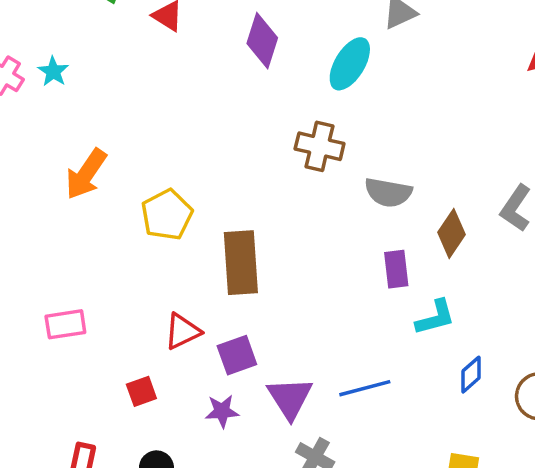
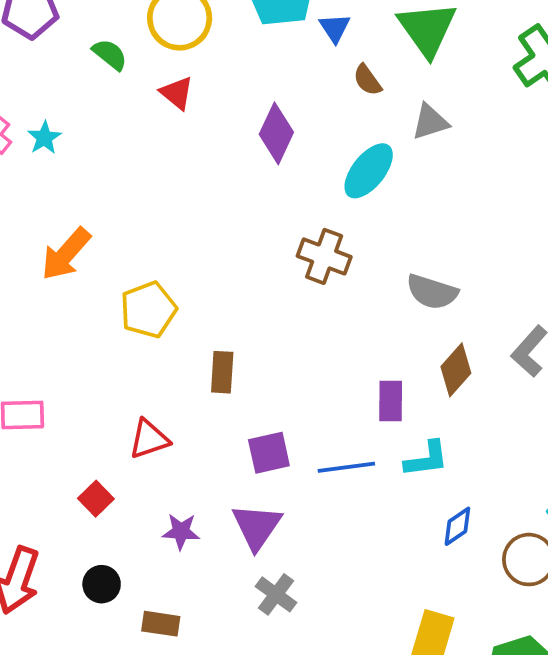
gray semicircle: (388, 192) -> (432, 292), moved
brown rectangle: (241, 263) -> (222, 372), size x0.6
purple square: (237, 355) -> (269, 453), moved
blue line: (365, 388) -> (346, 467), moved
red square: (141, 391) -> (96, 499), turned -32

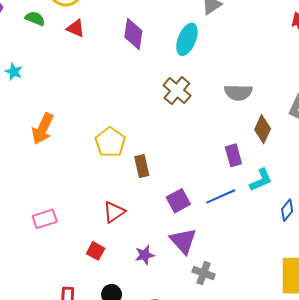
brown cross: (324, 256) -> (177, 91), turned 36
yellow pentagon: (148, 310) -> (110, 142), moved

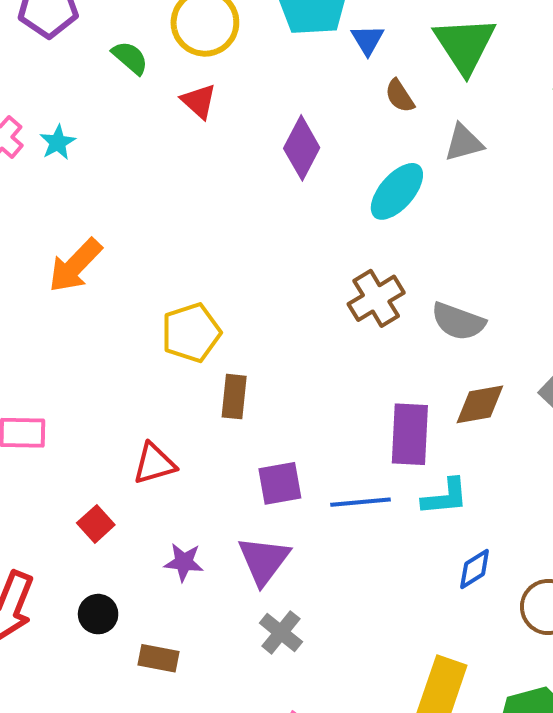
brown cross: (177, 91) -> (376, 298), moved
brown diamond: (263, 129) -> (480, 404), turned 36
purple rectangle: (233, 155) -> (410, 434), size x1.4

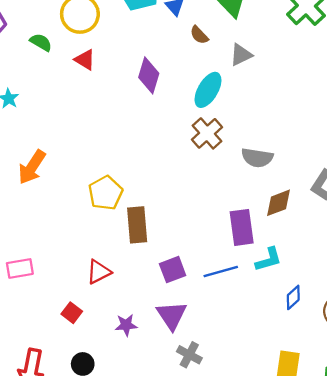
brown cross: (376, 298) -> (207, 133), moved
brown rectangle: (234, 397) -> (137, 225), size x1.4

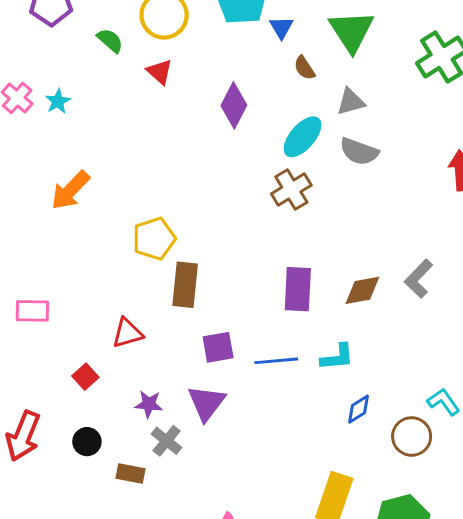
gray semicircle: (257, 158) -> (359, 152), moved
purple rectangle: (242, 227) -> (298, 289), moved
gray cross: (189, 355) -> (167, 441), moved

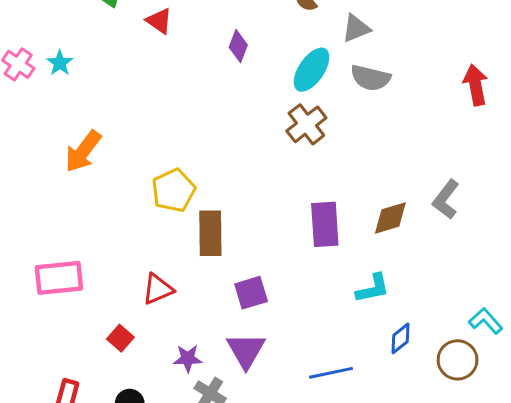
purple diamond: (234, 105) -> (238, 46), size x0.7
pink rectangle: (32, 311) -> (59, 278), size x1.4
blue line: (276, 361) -> (331, 373), moved

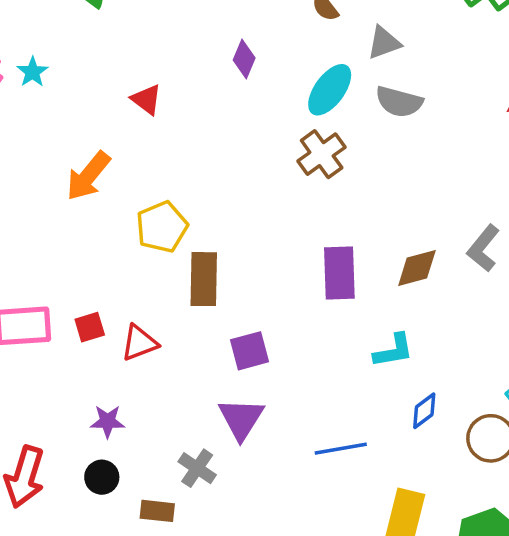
red triangle: (159, 21) -> (146, 99), moved
orange arrow: (83, 151) -> (88, 176), moved
red square: (120, 338) -> (90, 327), moved, turned 30
purple star: (188, 358) -> (108, 421), moved

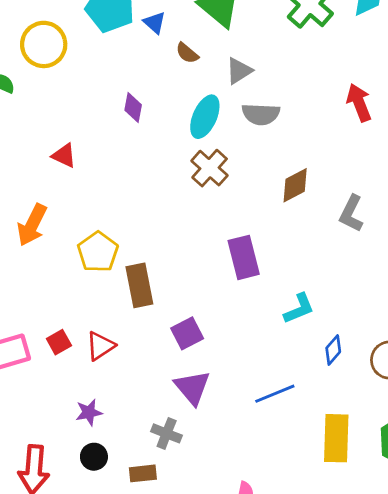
brown diamond: (417, 268) -> (295, 185), moved

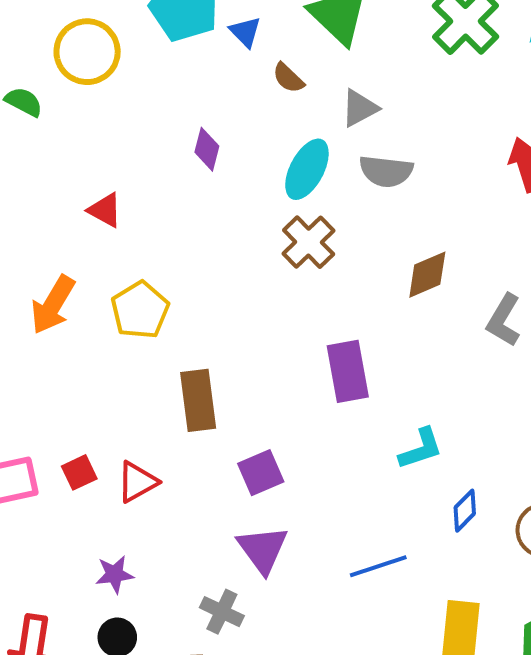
yellow pentagon: (98, 252) -> (140, 310), moved

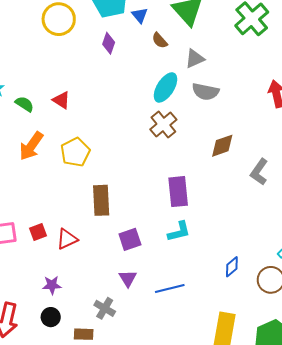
green semicircle: (24, 102) -> (24, 104), moved
purple diamond: (207, 149) -> (109, 43), moved
cyan L-shape: (421, 449) -> (179, 232), moved
purple triangle: (263, 549) -> (128, 278), size x0.7
blue line: (378, 566) -> (170, 289), moved

